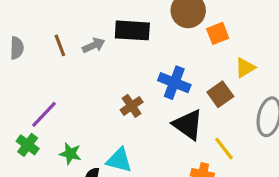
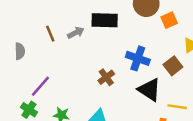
gray semicircle: (17, 48) -> (20, 51), moved
yellow line: (224, 148) -> (177, 107), turned -42

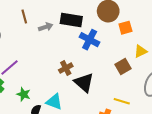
brown line: (50, 34) -> (24, 17), moved
blue cross: (138, 58) -> (90, 40), moved
black triangle: (149, 90) -> (84, 83), moved

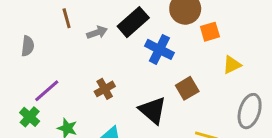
black rectangle: (71, 20) -> (133, 22), turned -50
brown square: (123, 66) -> (187, 88), moved
brown cross: (66, 68) -> (105, 89), moved

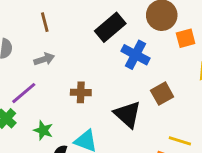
gray arrow: (97, 32) -> (44, 59), moved
brown cross: (105, 89) -> (81, 92), turned 30

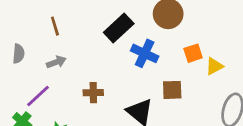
orange square: (186, 38) -> (193, 53), moved
brown square: (162, 94) -> (172, 90), turned 30

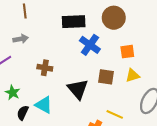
black rectangle: (119, 28) -> (74, 22), turned 30
yellow triangle: (214, 66) -> (133, 75), moved

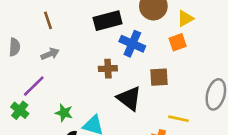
brown cross: (45, 68) -> (108, 69), moved
yellow triangle: (133, 75) -> (185, 18), moved
green star: (13, 93) -> (64, 113), moved

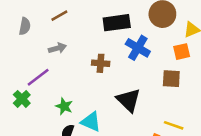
brown line: (48, 20) -> (59, 16), turned 72
gray semicircle: (15, 47) -> (25, 26), moved
brown cross: (108, 69) -> (101, 63), moved
brown square: (159, 77) -> (171, 79), moved

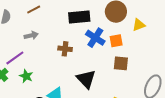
orange square: (182, 52) -> (116, 41), moved
green star: (64, 106) -> (26, 76), moved

